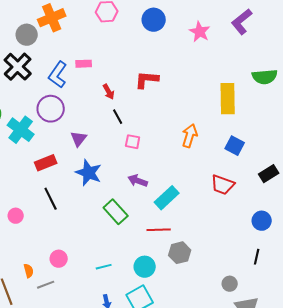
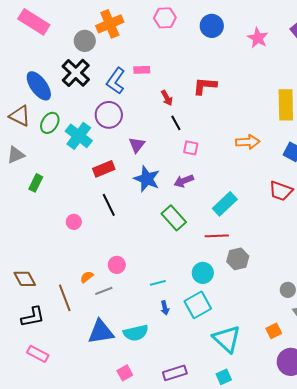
orange arrow: (190, 136) -> (248, 142), turned 70
purple arrow: (138, 181) -> (184, 181), moved, turned -42
cyan line: (104, 267) -> (158, 283), moved
orange semicircle: (29, 271) -> (87, 277), turned -112

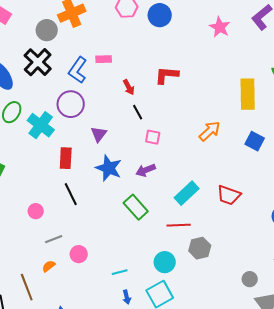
blue circle: (212, 26) -> (160, 15), moved
orange arrow: (248, 142) -> (210, 131), turned -40
red rectangle: (104, 169) -> (66, 158), turned -65
red trapezoid: (281, 191) -> (229, 195), moved
gray line: (104, 291) -> (54, 239), moved

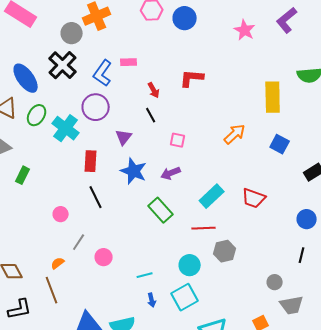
black line: (138, 112) -> (151, 115), moved
gray line: (54, 239) -> (79, 242), turned -36
orange semicircle: (49, 266) -> (58, 263), moved

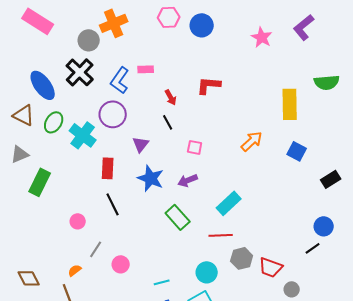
green rectangle: (23, 175) -> (40, 182), size x1.5
red trapezoid: (254, 198) -> (271, 267), moved
black line: (302, 255) -> (313, 248), moved, turned 42

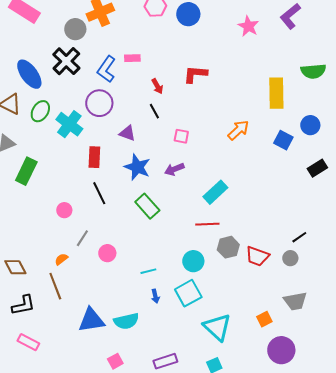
purple triangle: (141, 144) -> (127, 133), turned -48
green rectangle: (178, 217) -> (147, 206), moved
blue circle: (324, 226) -> (310, 125), moved
gray circle: (292, 289) -> (290, 258), moved

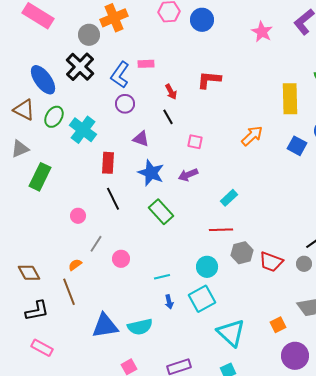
purple circle: (99, 103) -> (125, 104), moved, size x0.7
cyan rectangle: (215, 192) -> (229, 198), size x0.7

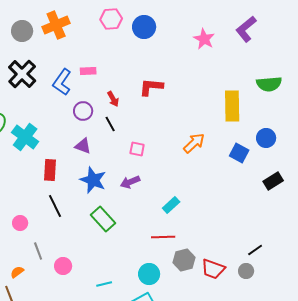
gray circle: (89, 35) -> (22, 31), moved
purple circle: (125, 104) -> (83, 111), moved
gray line: (96, 244) -> (38, 251), turned -54

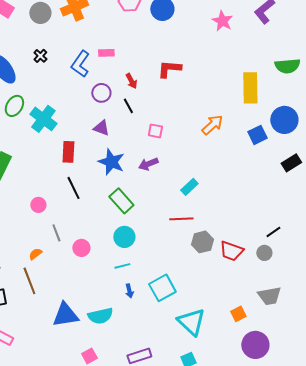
black cross: (22, 74) -> (40, 56), size x0.5
blue circle: (266, 138) -> (284, 120), size x1.4
blue square: (239, 153) -> (257, 135), turned 36
cyan circle: (149, 274) -> (124, 237), moved

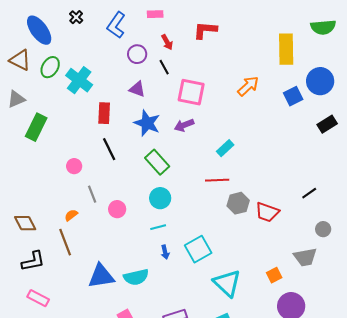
pink rectangle: (106, 53) -> (155, 14), moved
pink square: (155, 131) -> (191, 92), size x1.8
gray circle: (264, 253) -> (323, 229), moved

